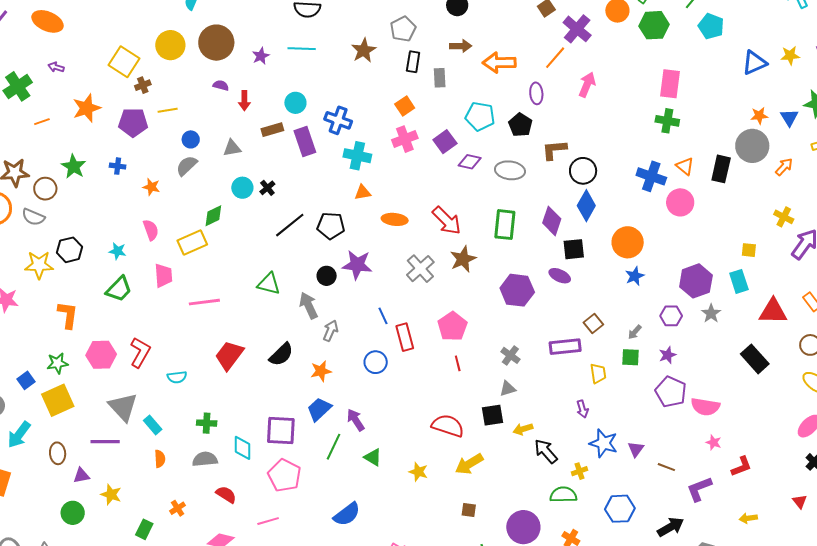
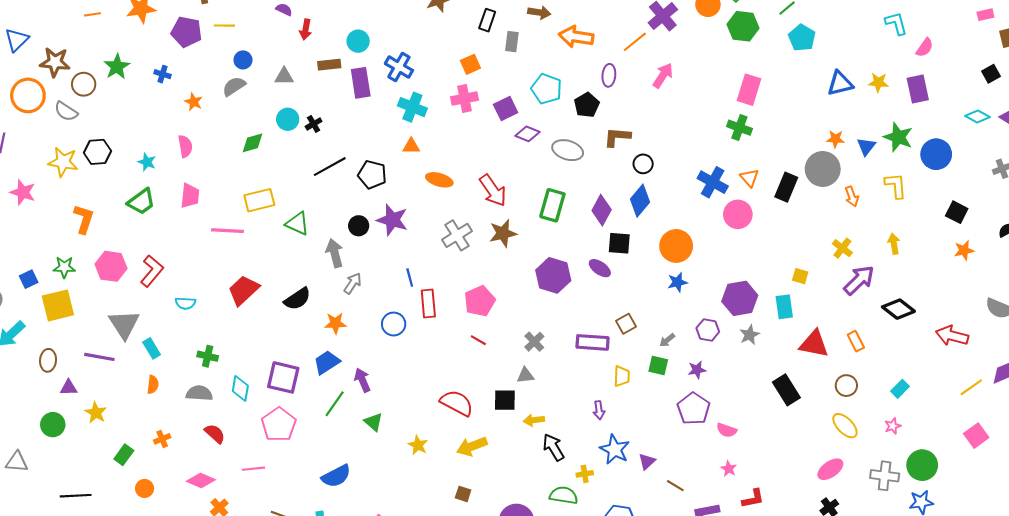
orange arrow: (784, 167) -> (852, 196), turned 108
black circle: (583, 171) -> (643, 164), size x0.7
yellow rectangle: (192, 242) -> (259, 200), moved
red line: (458, 363) -> (478, 340), turned -56
pink semicircle: (705, 407) -> (727, 430), size x0.7

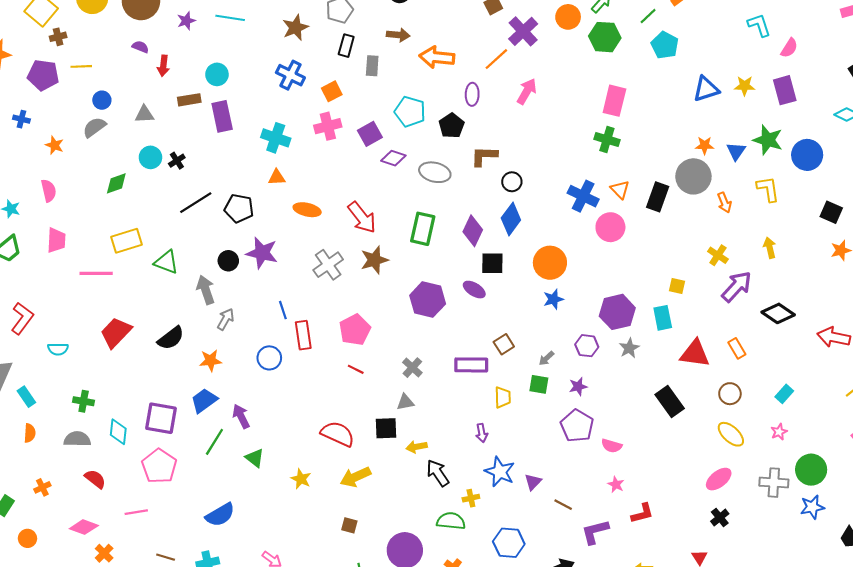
blue cross: (399, 67) -> (290, 75), moved

